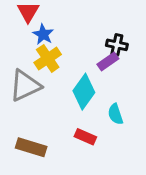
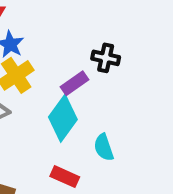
purple rectangle: (108, 61) -> (75, 83), moved

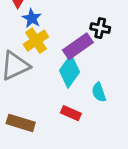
purple rectangle: (75, 83) -> (78, 46), size x1.5

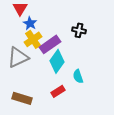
purple rectangle: (78, 46) -> (50, 44), moved
red rectangle: (71, 113) -> (58, 91), turned -56

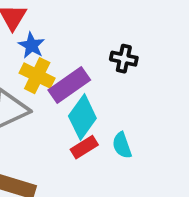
yellow cross: (33, 39) -> (37, 76), turned -30
red rectangle: (58, 91) -> (84, 147), moved

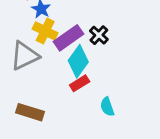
black cross: (124, 59) -> (99, 35), moved, turned 30
cyan semicircle: (122, 145) -> (107, 107), moved

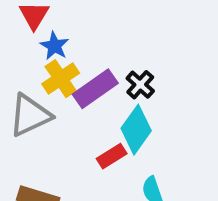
yellow cross: (45, 31) -> (61, 79), turned 30
cyan diamond: (78, 61) -> (136, 130), moved

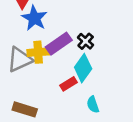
blue star: (54, 46) -> (34, 18), size x1.5
yellow cross: (61, 79) -> (38, 52), moved, turned 30

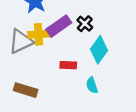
cyan diamond: (83, 68) -> (99, 50), moved
red rectangle: (68, 84) -> (68, 65), turned 35

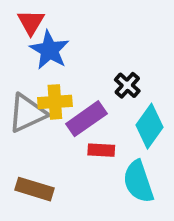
purple rectangle: (59, 26) -> (86, 119), moved
cyan semicircle: (92, 85) -> (138, 182), size x1.6

